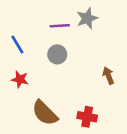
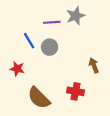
blue line: (17, 44) -> (29, 41), moved
red cross: (87, 117) -> (75, 91), moved

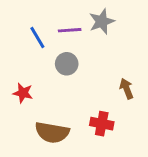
blue line: (29, 41) -> (37, 37), moved
brown semicircle: (39, 98) -> (52, 132), turned -35

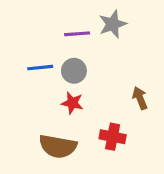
blue line: (37, 37) -> (40, 68), moved, turned -65
red star: (23, 93) -> (72, 103), moved

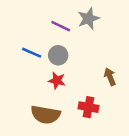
purple line: (77, 34) -> (61, 26), turned 30
blue line: (40, 68) -> (32, 53), turned 30

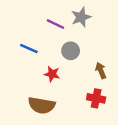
gray circle: (58, 55) -> (71, 51), moved
red cross: (88, 107) -> (96, 98), moved

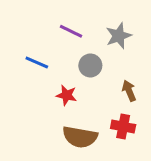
gray star: (81, 17) -> (119, 36), moved
brown semicircle: (42, 105) -> (80, 137), moved

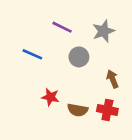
red star: (67, 95) -> (50, 97), moved
brown semicircle: (80, 137) -> (78, 110), moved, size x0.7

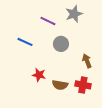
gray star: (104, 31) -> (74, 14), moved

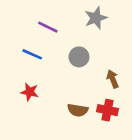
purple line: (48, 21) -> (48, 27), moved
red star: (39, 75) -> (30, 92), moved

